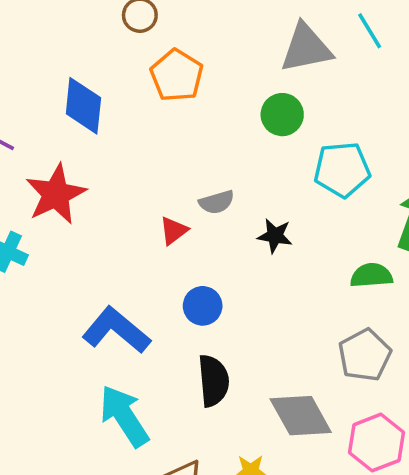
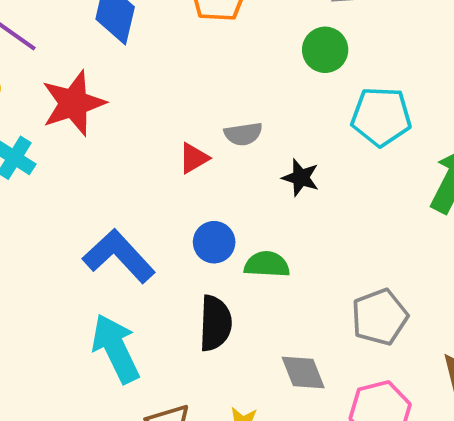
green semicircle: (371, 275) -> (267, 264), moved
gray diamond: (301, 416) -> (303, 372), size x0.7

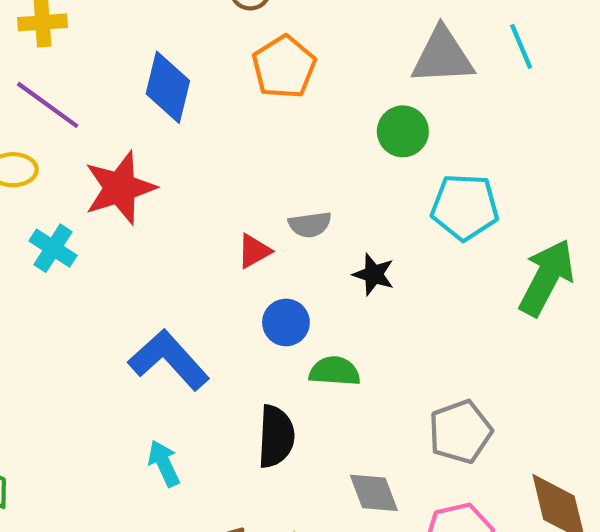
blue circle: (214, 242) -> (286, 322), moved
cyan arrow: (116, 349) -> (164, 463), size x0.6

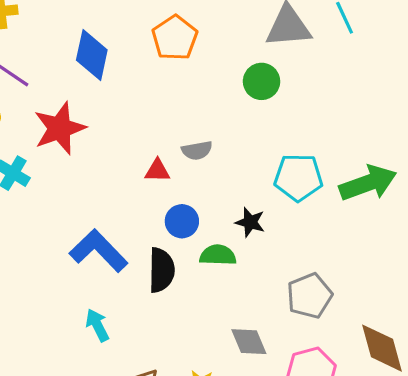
cyan pentagon: (465, 207) -> (298, 177), moved
red triangle: (254, 251) -> (157, 171), turned 32
black star: (374, 274) -> (250, 222), moved
green arrow: (546, 277) -> (368, 183), turned 44
black semicircle: (276, 436) -> (161, 270), moved

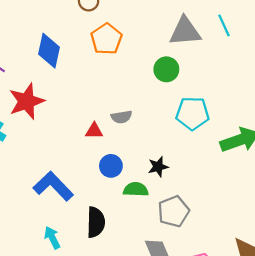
cyan pentagon: (298, 177) -> (193, 113), moved
black star: (250, 222) -> (158, 167), turned -30
black semicircle: (161, 270) -> (96, 222), moved
gray pentagon: (310, 296) -> (174, 211), moved

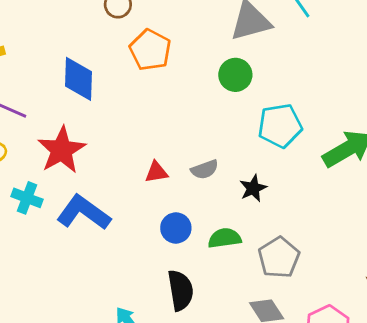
gray semicircle: (122, 117) -> (205, 169), moved
blue circle: (111, 166) -> (176, 228), moved
black star: (158, 167) -> (253, 188), moved
blue L-shape: (53, 186) -> (83, 213), moved

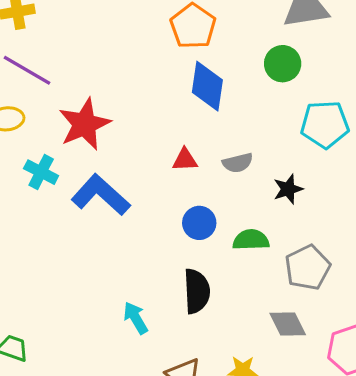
blue diamond: (79, 79) -> (207, 86), moved

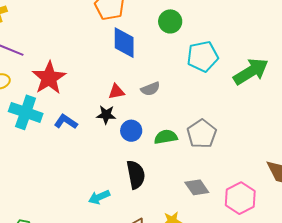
cyan cross: (41, 172) -> (26, 112), size x1.5
black star: (288, 189) -> (106, 115), moved, turned 30
blue L-shape: (101, 195) -> (66, 122), size x0.6
gray pentagon: (308, 268) -> (202, 134), moved
cyan arrow: (136, 318) -> (99, 197), turned -75

